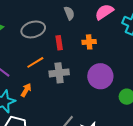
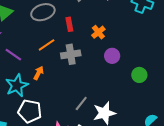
orange cross: (89, 42) -> (98, 32), moved, turned -32
purple circle: (100, 76) -> (112, 56), size x0.6

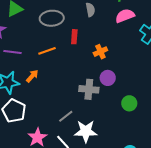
gray cross: (71, 54) -> (89, 89), moved
purple line: (13, 55) -> (12, 52), turned -42

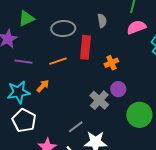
red rectangle: (74, 37) -> (86, 47), size x1.6
gray cross: (89, 89) -> (99, 100), turned 36
green circle: (129, 103) -> (139, 115), size x1.6

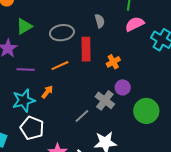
gray line: (76, 127) -> (82, 116), moved

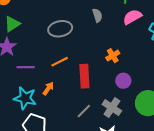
green triangle: (24, 26) -> (12, 24), moved
red rectangle: (86, 49) -> (84, 76), moved
cyan star: (24, 100) -> (25, 98), turned 30
gray cross: (105, 100) -> (112, 108), moved

